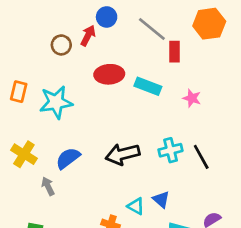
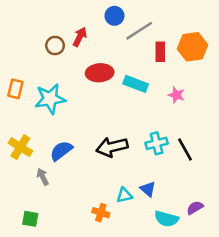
blue circle: (107, 17) -> (114, 16), moved
orange hexagon: (209, 24) -> (192, 47), moved
gray line: (152, 29) -> (139, 31), turned -72
cyan triangle: (136, 206) -> (124, 195), turned -42

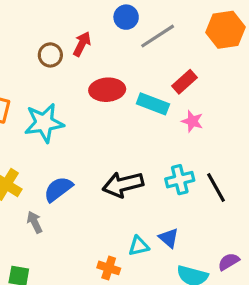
orange hexagon: (192, 47) -> (225, 30), moved
red rectangle: (160, 52) -> (184, 82), moved, turned 48
pink star: (176, 95) -> (192, 121), moved

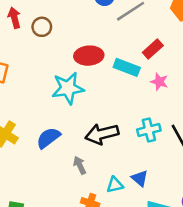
red arrow: (82, 44) -> (14, 18), moved, turned -42
cyan star: (44, 123) -> (68, 88), moved
gray arrow: (35, 222) -> (80, 165), moved

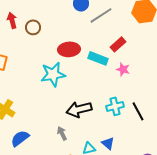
blue semicircle: (48, 138) -> (20, 138), moved

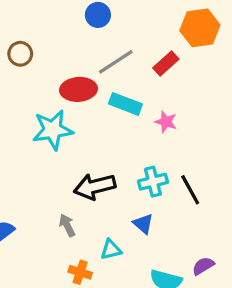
gray line: (101, 15) -> (116, 62), moved
red rectangle: (118, 44) -> (166, 63), moved
blue triangle: (108, 143) -> (143, 224), moved

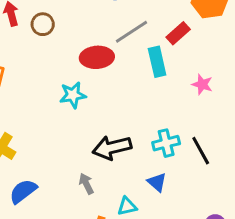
cyan rectangle: (125, 104) -> (157, 62), moved, turned 56
pink star: (166, 122) -> (202, 84), moved
cyan star: (53, 130) -> (73, 95), size x0.7

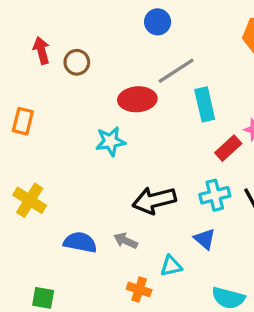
red rectangle: (178, 33) -> (228, 148), moved
gray arrow: (86, 184) -> (126, 241), turned -40
blue semicircle: (23, 191) -> (80, 242), moved, turned 48

